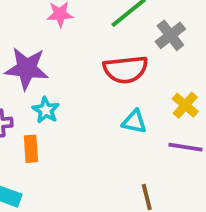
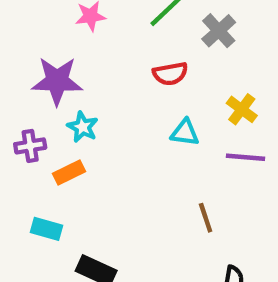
red semicircle: (126, 69) -> (170, 74), size x0.7
orange rectangle: (31, 149) -> (69, 173), turned 72

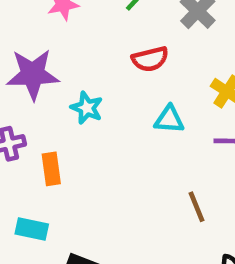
cyan star: (83, 127) -> (87, 108), moved
orange rectangle: (69, 173) -> (51, 169), turned -68

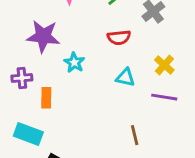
cyan rectangle: (32, 229) -> (28, 134), size x1.4

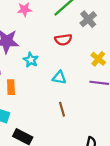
cyan triangle: (125, 77) -> (59, 78), moved
brown line: (135, 135) -> (62, 109), moved

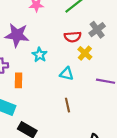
gray cross: (88, 19) -> (97, 30), moved
yellow cross: (98, 59) -> (85, 53), moved

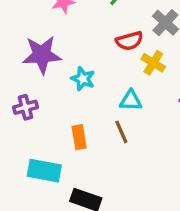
orange rectangle: (19, 80) -> (79, 137), moved
brown line: (68, 105) -> (121, 132), moved

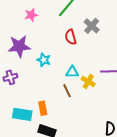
red semicircle: (129, 41) -> (71, 37), turned 91
yellow cross: (153, 63) -> (88, 82), moved
orange rectangle: (79, 137) -> (43, 108), moved

